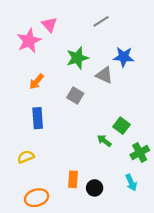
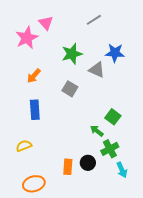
green cross: (140, 152) -> (110, 149), moved
black circle: (95, 188) -> (88, 163), moved

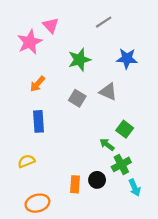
gray triangle: (97, 70) -> (108, 92), moved

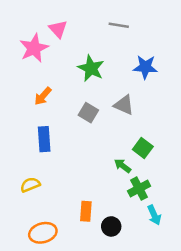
gray line: (104, 22) -> (119, 25), turned 42
green star: (79, 60) -> (91, 68), turned -30
black circle: (97, 180) -> (111, 226), moved

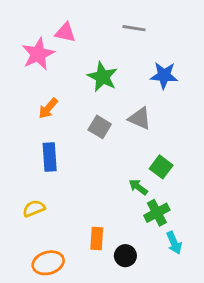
pink triangle: (58, 29) -> (65, 32), turned -36

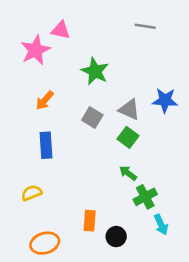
gray line: (134, 28) -> (145, 26), moved
blue star: (164, 75) -> (165, 100), moved
green square: (161, 167) -> (128, 137), moved

